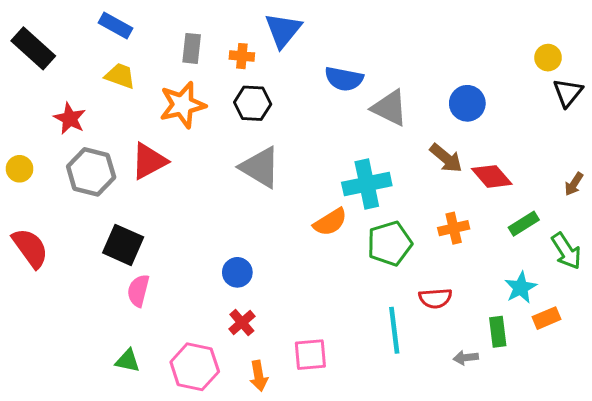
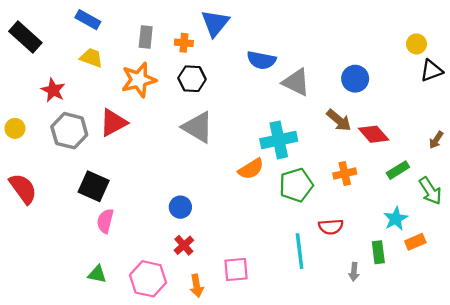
black triangle: (568, 93) -> (431, 71), turned 30
gray arrow: (466, 358) -> (354, 272), turned -78

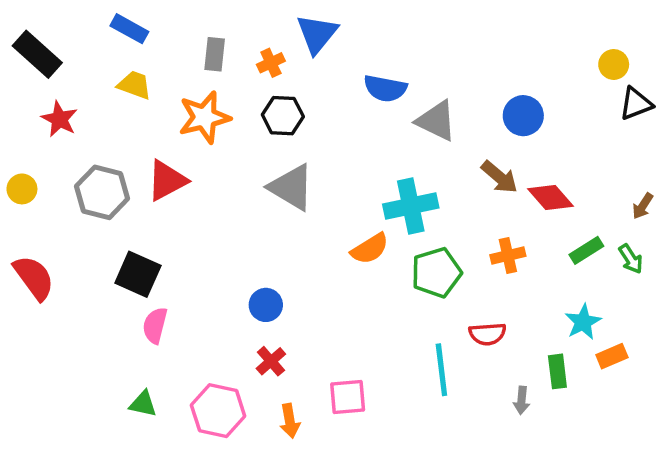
orange cross: (184, 43) -> (271, 63), turned -30
red star: (53, 90) -> (59, 119), moved
green arrow: (430, 191) -> (631, 259), moved, size x0.7

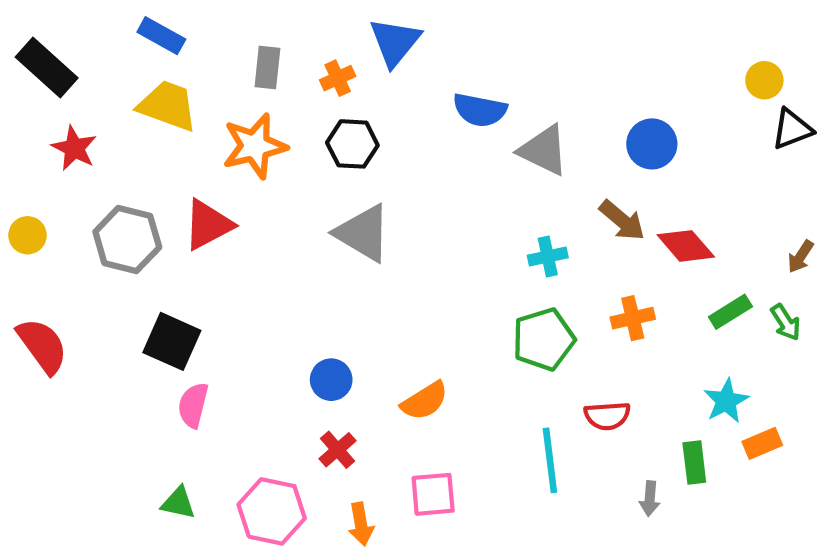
yellow trapezoid: (134, 85) -> (168, 106), size x1.4
cyan cross: (411, 206) -> (548, 257), moved, size x0.6
orange semicircle: (370, 249) -> (425, 401), moved

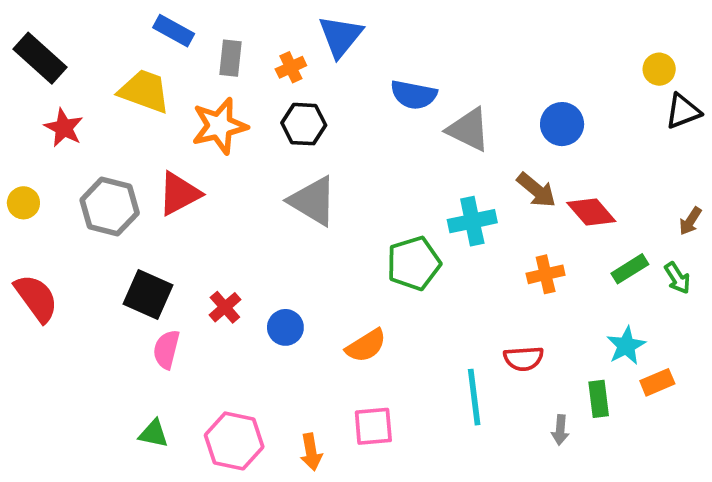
blue rectangle: (161, 36) -> (174, 31), moved
cyan cross: (548, 257) -> (472, 221), size x1.4
green pentagon: (544, 339) -> (414, 263), moved
red cross: (338, 450) -> (225, 307), moved

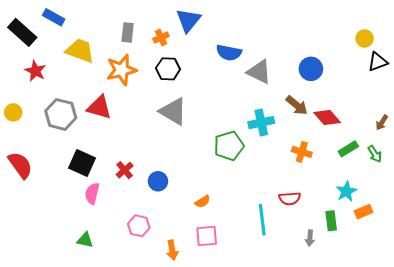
blue rectangle: (174, 31) -> (54, 17), moved
red triangle: (179, 194) -> (99, 107), turned 44
orange cross: (546, 274) -> (302, 152), turned 30
orange semicircle: (366, 346) -> (203, 202), moved, size x0.7
pink hexagon: (234, 441) -> (139, 226), moved, size x0.7

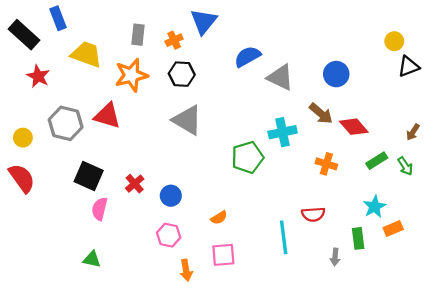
blue rectangle: (54, 17) -> (58, 18), turned 40
blue semicircle: (229, 53) -> (247, 57), turned 140
yellow circle: (13, 112) -> (23, 138), moved
pink hexagon: (139, 226) -> (169, 235), moved

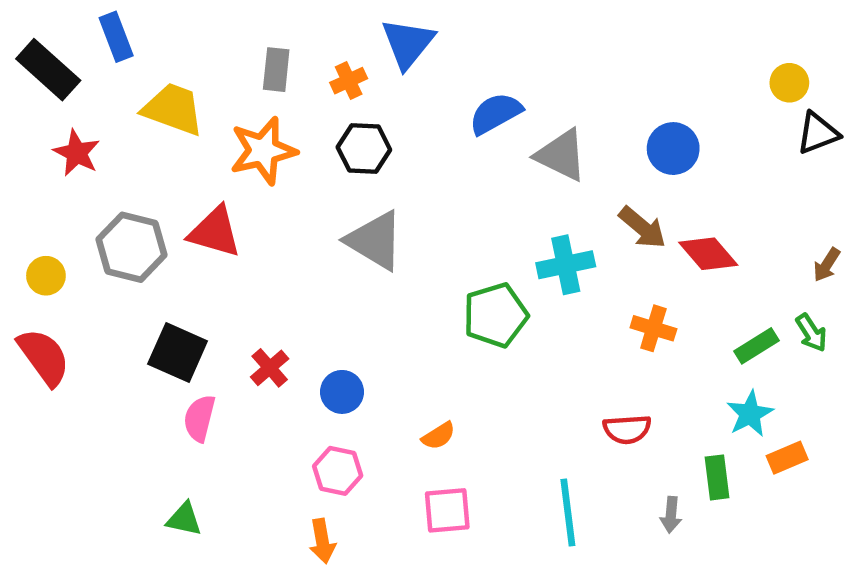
green rectangle: (377, 161) -> (756, 346), moved
cyan line: (284, 237) -> (568, 513), moved
orange arrow: (186, 270) -> (322, 541), moved

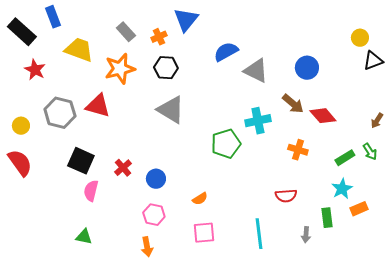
gray rectangle: (276, 70) -> (126, 32), turned -48

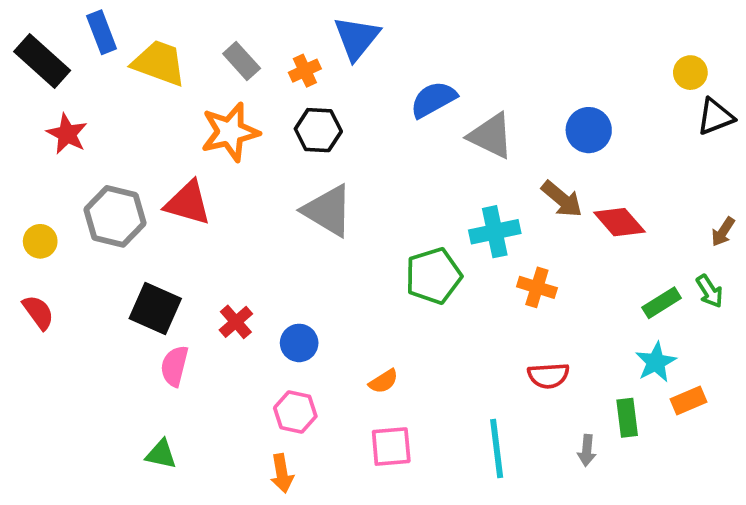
yellow trapezoid: (79, 50) -> (159, 63), moved
orange cross: (298, 150) -> (537, 287), moved
red semicircle: (20, 163) -> (38, 312), size x0.7

